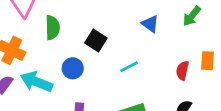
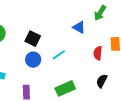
blue triangle: (150, 24) -> (79, 27), moved
blue circle: (73, 68) -> (33, 60), moved

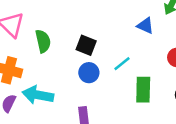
green rectangle: (65, 88) -> (143, 90), moved, turned -60

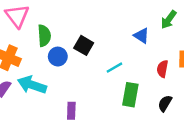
blue circle: (89, 73) -> (58, 57), moved

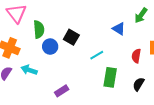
cyan arrow: (32, 85) -> (29, 70), size x0.7
purple rectangle: (71, 111) -> (62, 91), turned 56

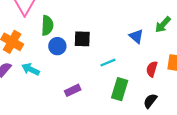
black square: (71, 37) -> (82, 39), turned -35
purple rectangle: (62, 91) -> (73, 90), moved

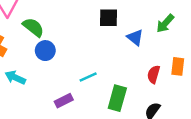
green semicircle: (47, 25) -> (33, 27), turned -54
black square: (82, 39) -> (108, 18), moved
cyan line: (108, 63) -> (88, 77), moved

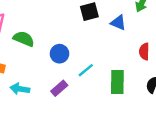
blue circle: (45, 51) -> (60, 54), moved
purple rectangle: (64, 101) -> (59, 88), moved

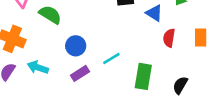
red semicircle: (144, 52) -> (169, 38), moved
blue circle: (60, 54) -> (76, 46), moved

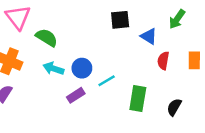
blue circle: (76, 46) -> (82, 68), moved
cyan arrow: (38, 67) -> (53, 68), moved

